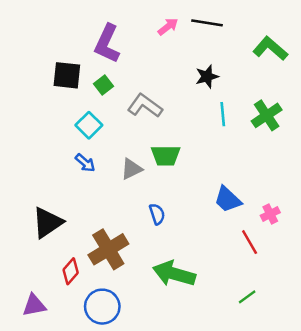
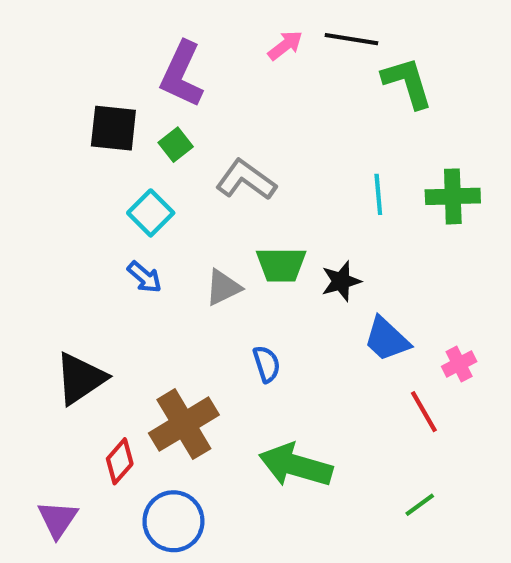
green L-shape: (270, 48) -> (407, 83), moved, turned 32
black star: (207, 76) -> (341, 281), moved
green cross: (267, 115) -> (453, 196), turned 32
purple triangle: (34, 305) -> (58, 519), turned -45

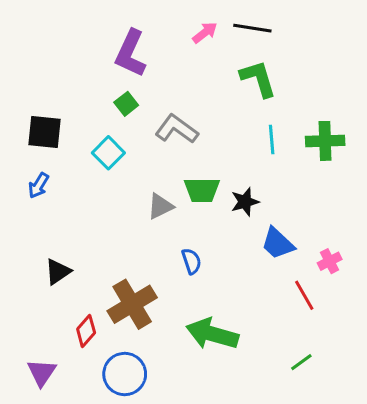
green L-shape: (407, 83) -> (258, 79), moved
black square: (113, 128) -> (45, 132), moved
blue arrow: (145, 277) -> (39, 185), moved, turned 80
black triangle: (80, 378) -> (58, 272), size x0.7

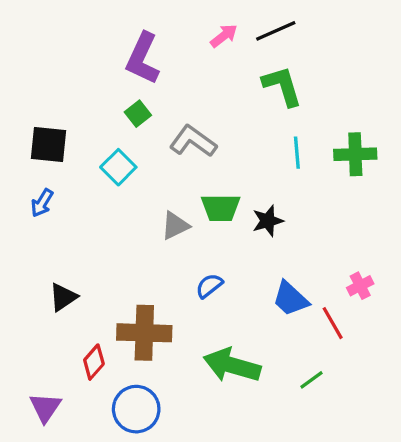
black line: (252, 28) -> (276, 31), turned -33
blue trapezoid: (278, 243) -> (290, 299), moved
blue semicircle: (191, 261) -> (209, 286), turned -110
brown cross: (132, 304) -> (144, 333), turned 33
green line: (301, 362) -> (311, 380), moved

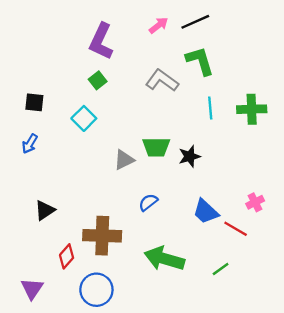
gray L-shape: (193, 141) -> (162, 80), moved
black square: (49, 144) -> (34, 102), size x0.7
red line: (333, 323) -> (236, 229), turned -30

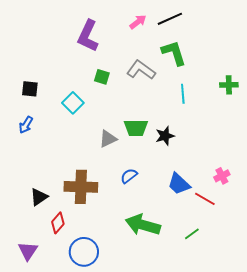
green square: (98, 80) -> (102, 77), moved, turned -35
green cross: (252, 109) -> (229, 85), moved, size x0.7
black triangle: (45, 210) -> (39, 197), moved
brown cross: (102, 236) -> (81, 187), moved

